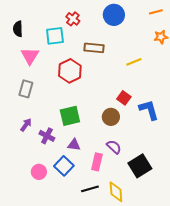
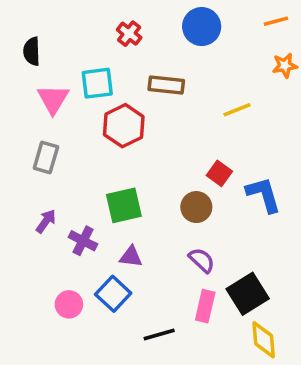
cyan square: (55, 36) -> (97, 83), moved
pink rectangle: (97, 162) -> (205, 306), moved
yellow diamond: (116, 192) -> (264, 340), moved

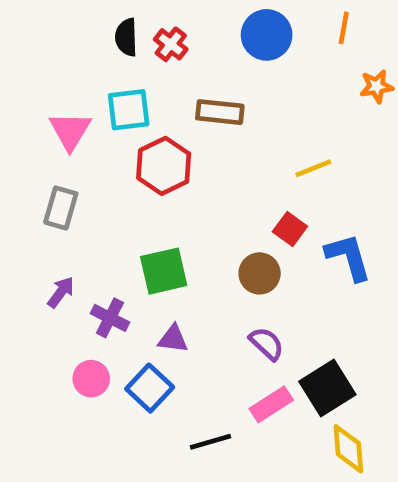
orange line: (276, 21) -> (344, 28), moved, turned -65
black semicircle: (32, 51) -> (126, 37), moved
yellow line: (237, 110) -> (313, 168), moved
pink circle: (69, 304) -> (91, 379), moved
pink rectangle: (205, 306) -> (271, 404), turned 44

